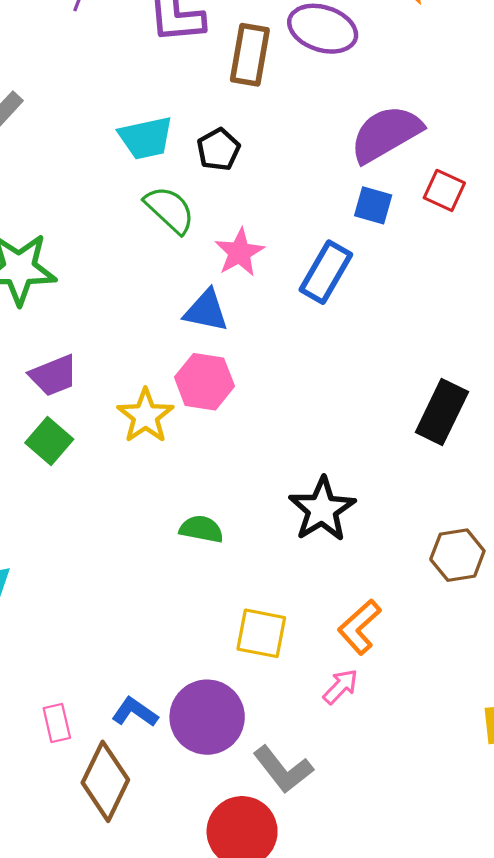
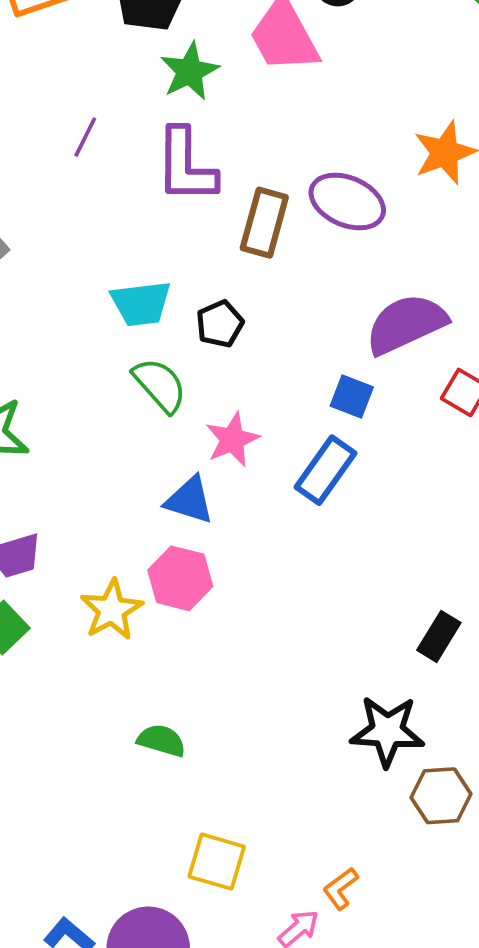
blue square: (373, 205) -> (352, 396), moved
black rectangle: (442, 412) -> (439, 636), size x0.7
black star: (322, 509) -> (387, 731), moved, turned 30
orange L-shape: (359, 627) -> (341, 889), moved, size x0.7

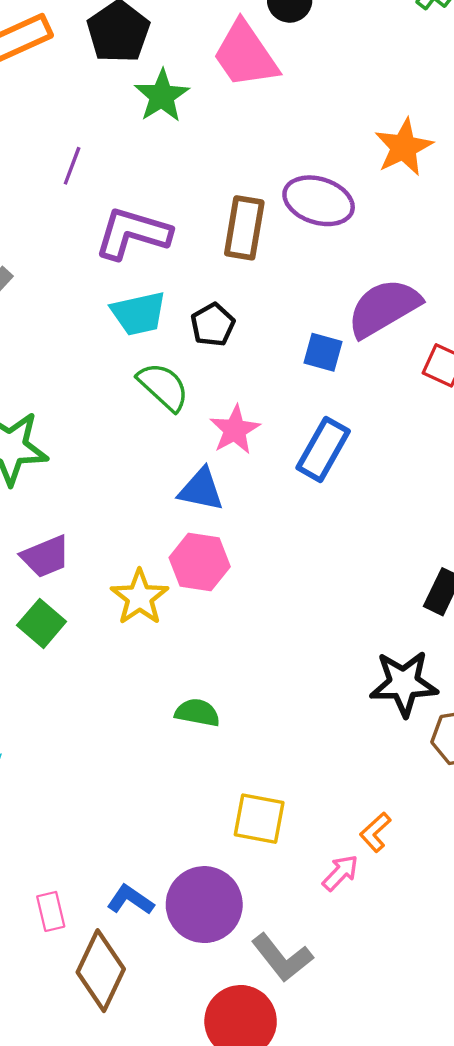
purple L-shape: (186, 166) -> (133, 233), moved, turned 112
blue square: (352, 396) -> (323, 352), moved

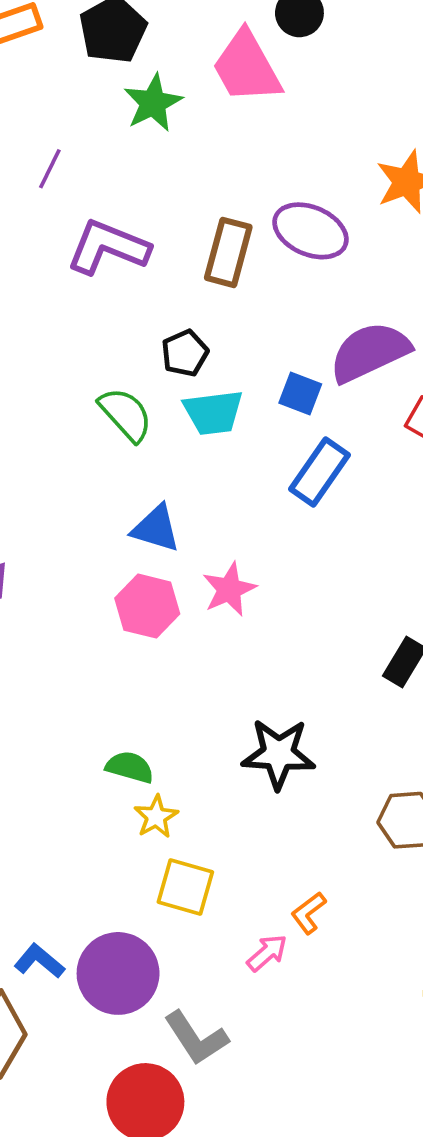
cyan trapezoid: (139, 313) -> (213, 412), moved
pink star: (235, 430) -> (229, 589), moved
blue rectangle: (323, 449) -> (319, 472), moved
yellow star: (140, 597) -> (156, 817), moved, size x0.7
black star: (404, 683) -> (279, 754), moved

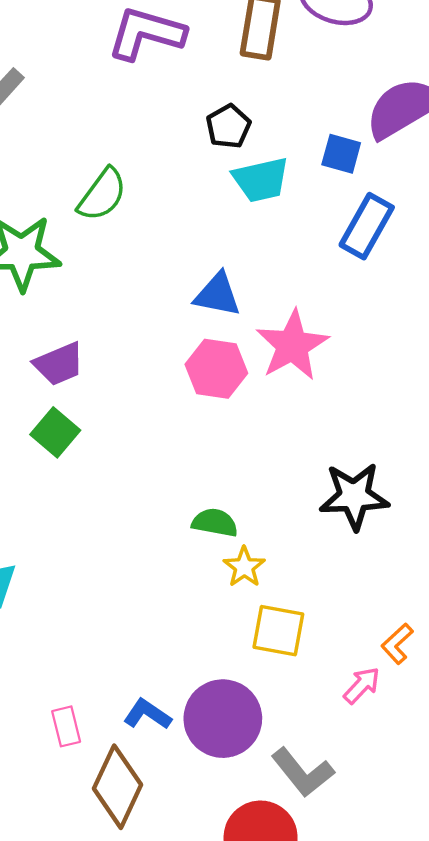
green semicircle: (126, 414) -> (102, 195), moved, turned 84
pink star: (229, 589) -> (292, 345), size x1.4

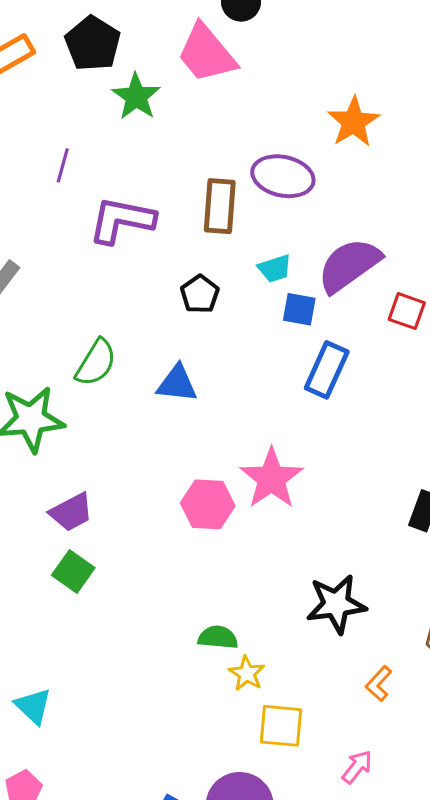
cyan trapezoid: (261, 180) -> (275, 269), moved, size x0.7
blue triangle: (217, 295) -> (177, 384), moved
orange L-shape: (397, 644) -> (379, 684), moved

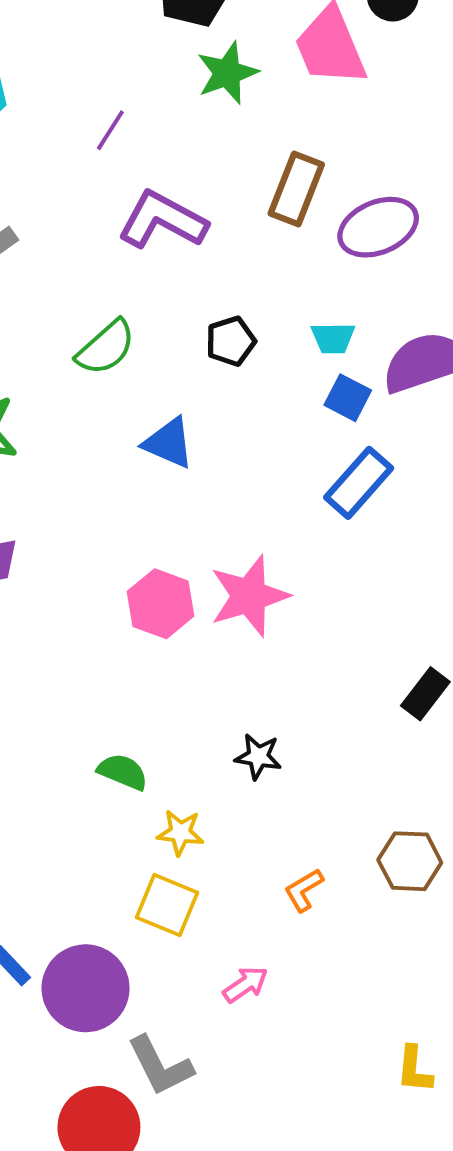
purple ellipse: (283, 176) -> (378, 227), turned -52
brown rectangle: (220, 206) -> (296, 189), moved
green semicircle: (96, 363) -> (106, 348), moved
black star: (336, 604) -> (258, 757), moved, size x0.6
yellow star: (247, 673) -> (180, 833), moved, turned 30

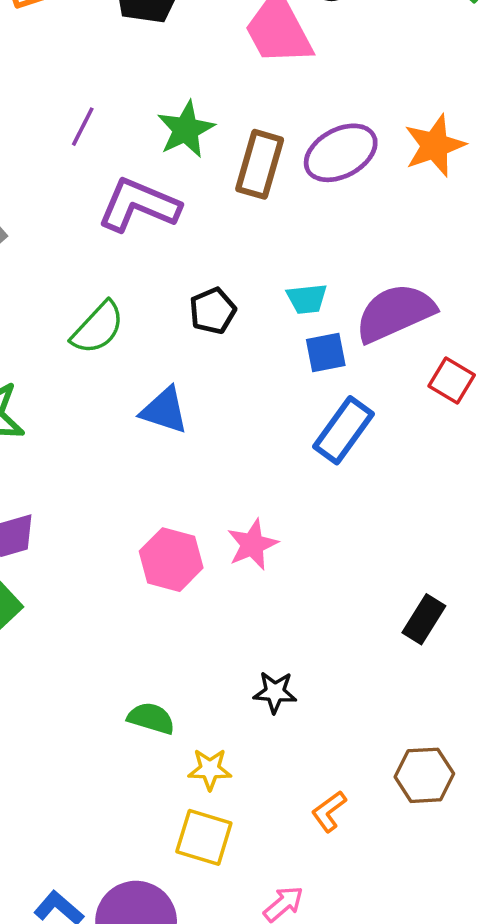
green star: (227, 73) -> (186, 129), moved
purple ellipse: (378, 227) -> (341, 153), moved
blue square: (348, 398) -> (326, 353), turned -33
pink star: (249, 596) -> (252, 545), size x0.7

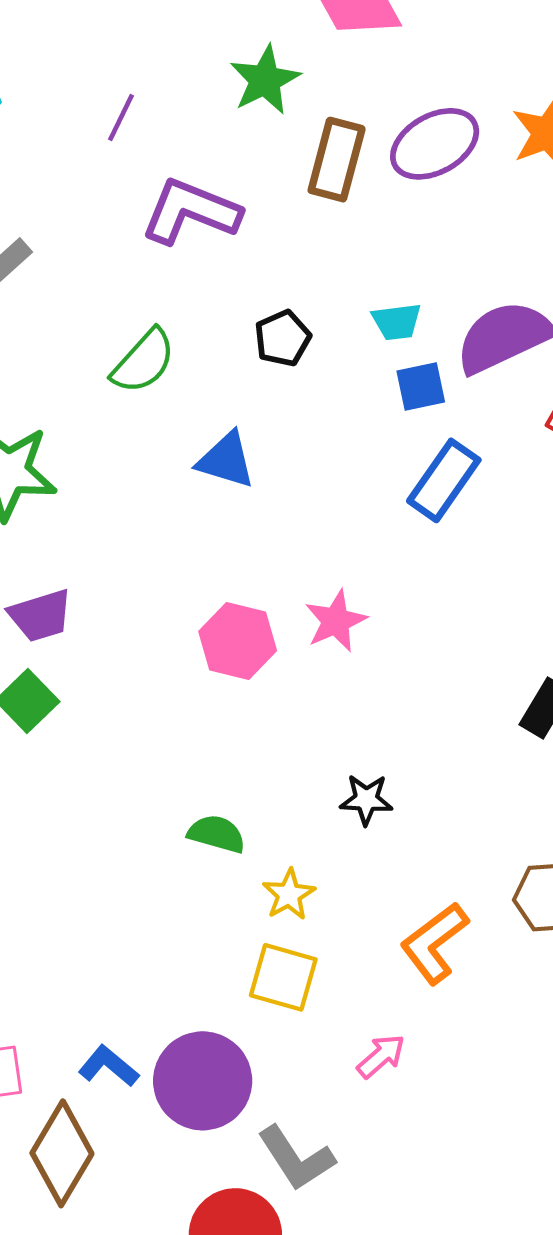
green star: (186, 129) -> (265, 80), moved
yellow star: (210, 769) -> (289, 895), turned -30
orange L-shape: (329, 811) -> (434, 943), size x1.6

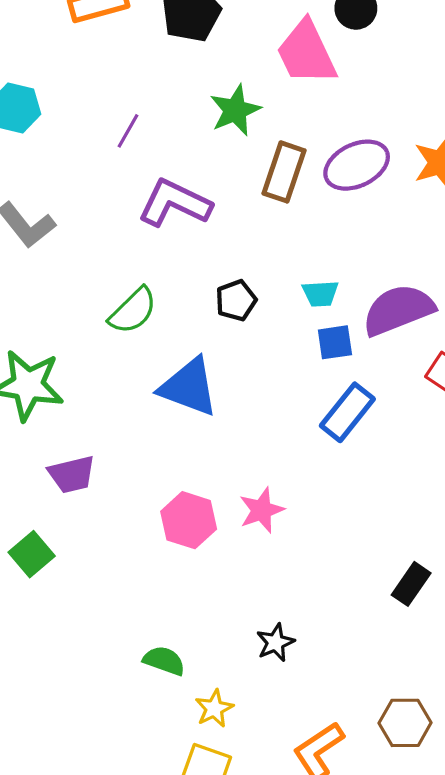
blue triangle: (226, 460) -> (189, 387), size x1.4
purple trapezoid: (40, 616) -> (72, 474), moved
black star: (366, 800) -> (275, 643), turned -30

